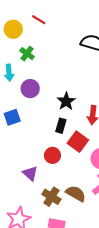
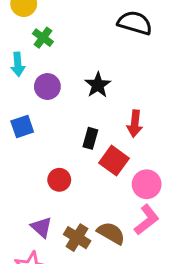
black star: (66, 101) -> (98, 85), moved
red circle: (52, 155) -> (59, 180), moved
purple triangle: (30, 173) -> (41, 227), moved

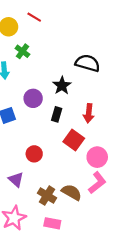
black semicircle: (135, 23) -> (88, 63), moved
purple circle: (47, 87) -> (33, 98), moved
black rectangle: (90, 138) -> (57, 114), moved
purple triangle: (41, 227) -> (16, 180), moved

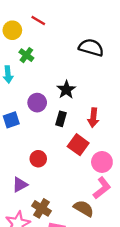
black semicircle: (88, 63) -> (91, 48), moved
purple triangle: (16, 180) -> (20, 185), turned 49
brown semicircle: (72, 192) -> (84, 208), moved
brown cross: (47, 196) -> (41, 208), moved

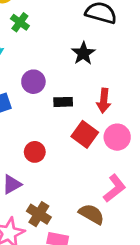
black star: (66, 90) -> (83, 53), moved
black rectangle: (61, 119) -> (63, 102), turned 72
pink circle: (102, 162) -> (117, 137), moved

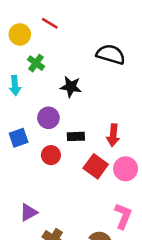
black star: (83, 53) -> (71, 87), moved, turned -30
red circle: (35, 152) -> (51, 155), moved
pink L-shape: (114, 188) -> (123, 216), turned -30

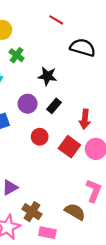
red line: (50, 23) -> (56, 20), moved
black rectangle: (76, 136) -> (54, 106), moved, turned -48
red circle: (51, 155) -> (40, 137), moved

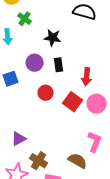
black rectangle: (54, 106) -> (59, 65), turned -48

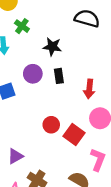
red circle: (46, 93) -> (51, 125), moved
red square: (73, 102) -> (74, 135), moved

